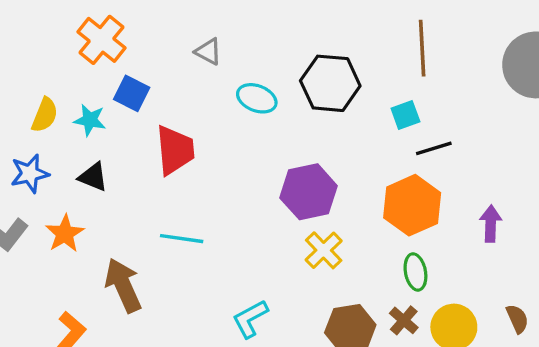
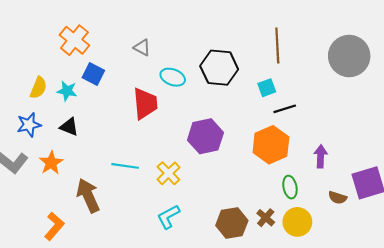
red trapezoid: (175, 150) -> (145, 104), moved
yellow cross: (324, 250) -> (168, 173), moved
green ellipse: (415, 272) -> (290, 187), moved
brown semicircle: (517, 319) -> (338, 198), moved, turned 132

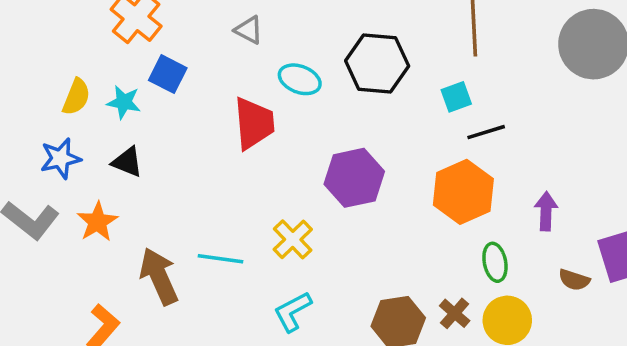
cyan line: (125, 166) -> (221, 259), moved

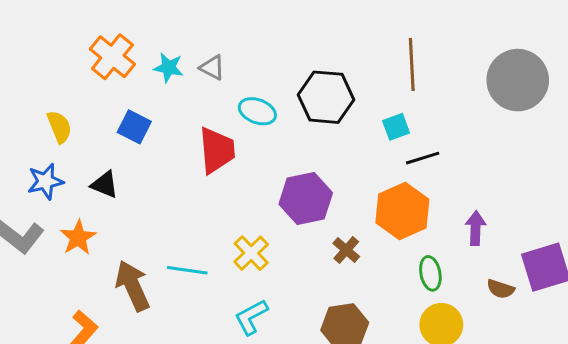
blue square: (168, 74) -> (134, 127), moved
yellow semicircle: (76, 97) -> (59, 127), turned -44
cyan star: (124, 102) -> (169, 68), moved
brown cross: (455, 313) -> (346, 250), moved

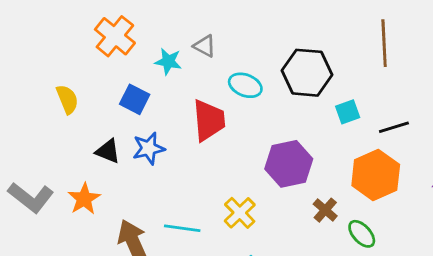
cyan star: (169, 68) -> (168, 61), moved
cyan square: (396, 127) -> (348, 112), moved
blue star: (45, 181) -> (149, 148), moved
green ellipse: (430, 273) -> (362, 234), moved, turned -32

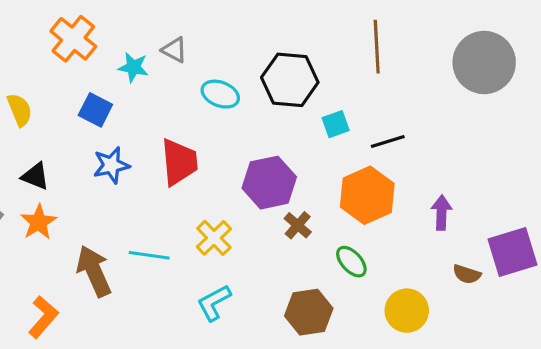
red trapezoid: (209, 120) -> (179, 162), moved
black triangle: (108, 151) -> (35, 176), moved
brown cross: (325, 210) -> (298, 225), moved

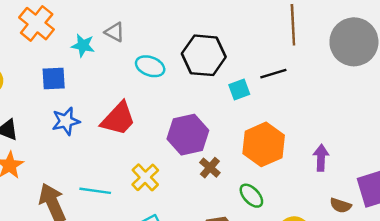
brown line: (377, 47) -> (293, 25), moved
blue square: (95, 110) -> (54, 78), turned -30
black line: (388, 141) -> (273, 74), moved
red trapezoid: (179, 162) -> (118, 119), turned 48

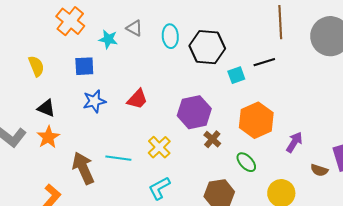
cyan ellipse: (150, 66) -> (170, 36), moved, turned 65
red trapezoid: (118, 119) -> (137, 99), size x0.7
purple arrow: (321, 158) -> (294, 142), moved, turned 30

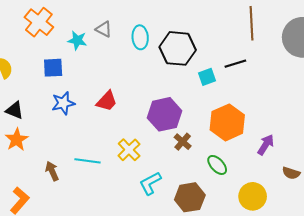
brown arrow: (83, 168) -> (52, 171), size x0.6
cyan L-shape: (159, 188) -> (150, 183), moved

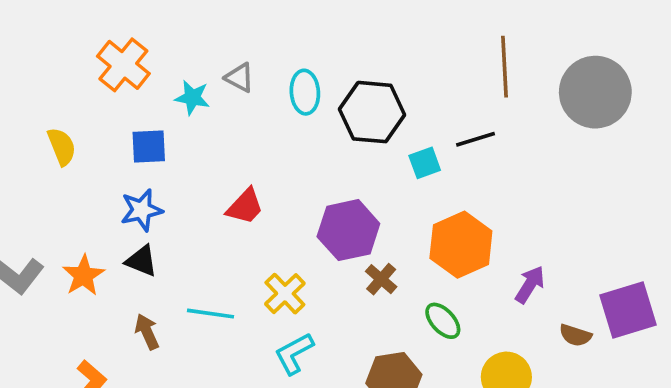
blue star: (63, 103) -> (142, 210), moved
black triangle: (15, 110) -> (142, 261), moved
cyan L-shape: (150, 183) -> (294, 353), moved

